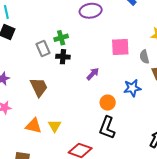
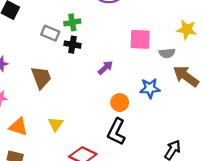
gray rectangle: (43, 49) -> (50, 33), turned -49
gray semicircle: (144, 57) -> (167, 53), turned -88
orange triangle: (34, 126) -> (18, 127), moved

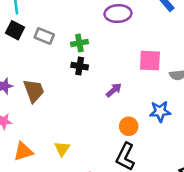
gray rectangle: (50, 33) -> (44, 36), moved
brown trapezoid: (41, 78) -> (34, 91), moved
orange triangle: (18, 127) -> (23, 151), turned -36

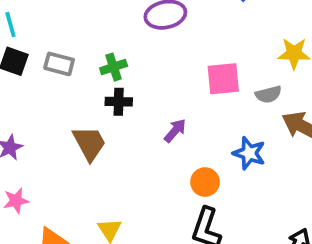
brown trapezoid: (34, 91) -> (89, 143), moved
blue star: (160, 111) -> (249, 153), turned 30

